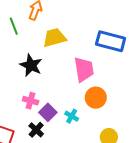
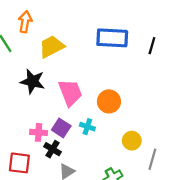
pink trapezoid: (84, 69) -> (70, 93), moved
pink cross: (31, 101) -> (39, 132), moved

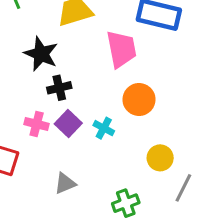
pink trapezoid: (70, 93) -> (121, 49), moved
black cross: (53, 149) -> (59, 88), moved, turned 35

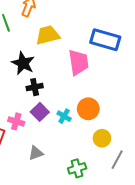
orange circle: (139, 99) -> (88, 109), moved
pink cross: (37, 124) -> (16, 121), moved

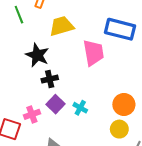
orange circle: (88, 109) -> (124, 104), moved
pink cross: (16, 121) -> (32, 114), turned -35

